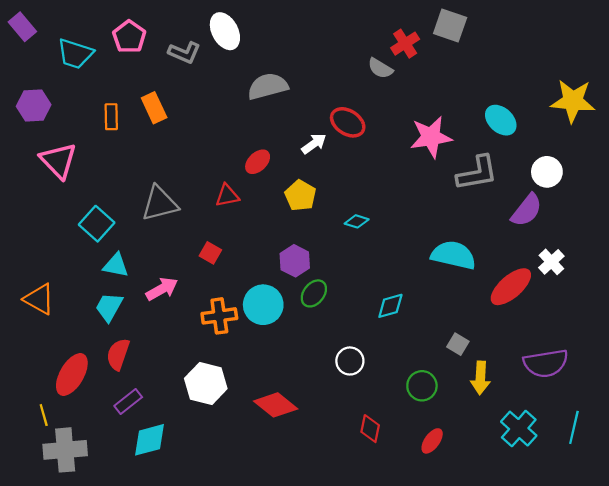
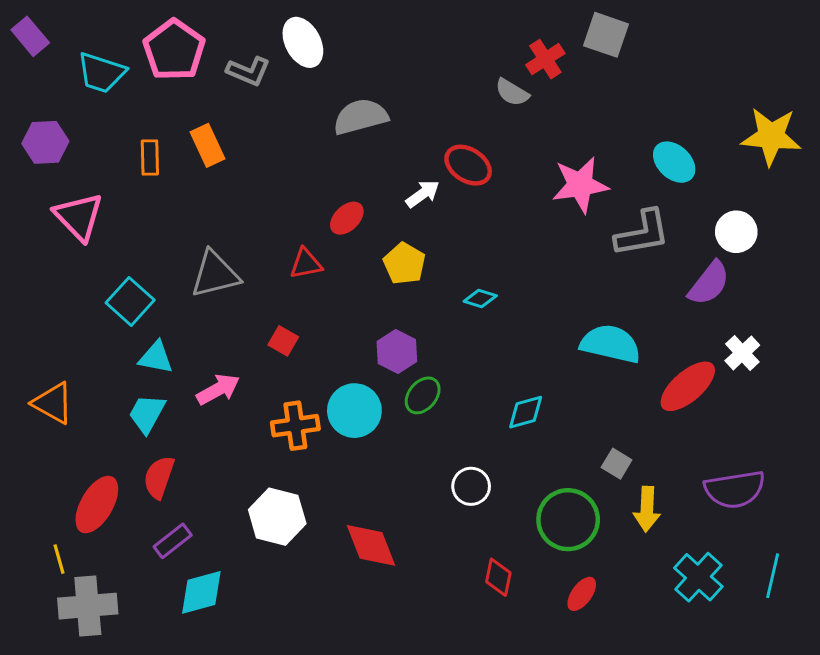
pink pentagon: (129, 37) -> (174, 50), size x1.4
green circle: (422, 386) -> (568, 520), size x1.5
red diamond: (276, 405) -> (371, 545), turned 30

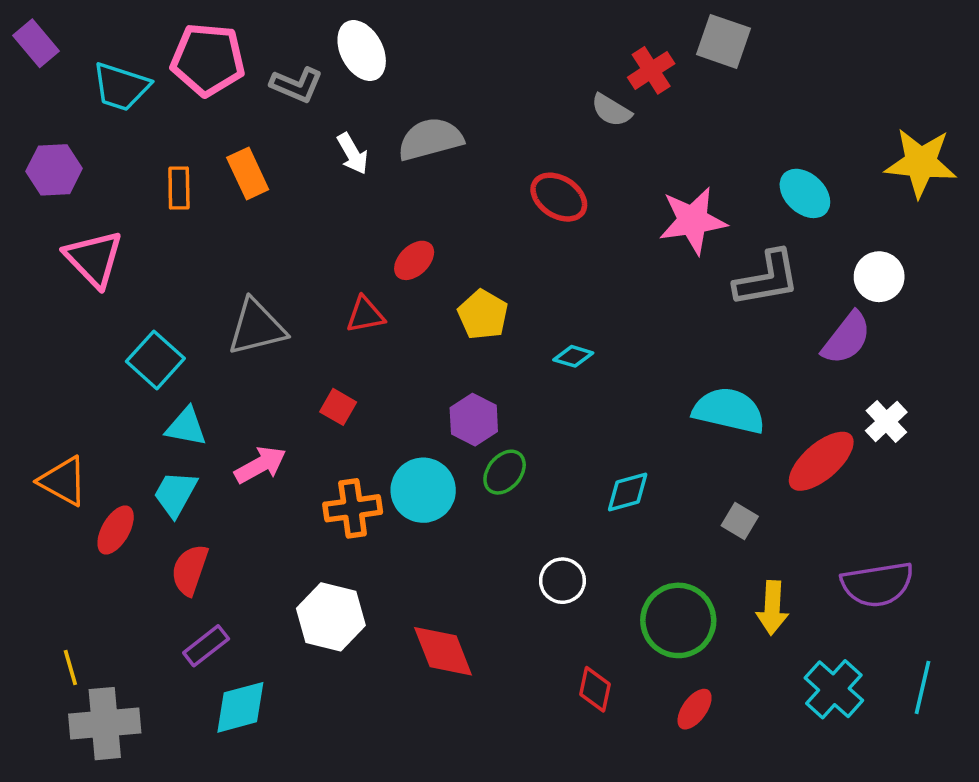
pink pentagon: (174, 50) -> (208, 60), turned -30
white arrow: (423, 194) -> (353, 154), moved, turned 96
gray square: (617, 464) -> (740, 521), moved
red ellipse: (97, 505) -> (116, 530), moved, size x0.7

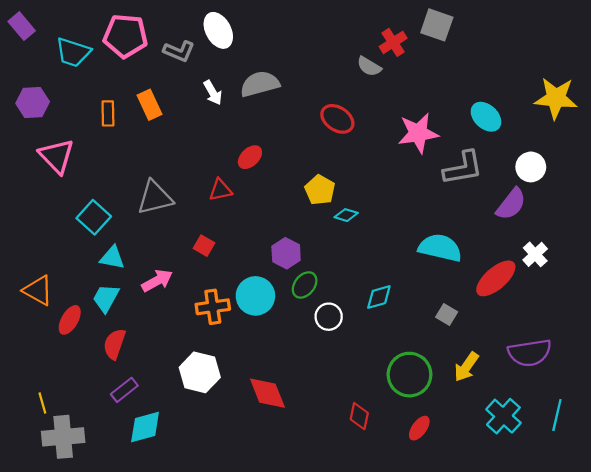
yellow pentagon: (483, 315) -> (320, 190), moved
white circle: (562, 581) -> (329, 317), moved
yellow arrow: (772, 608) -> (466, 367), turned 32

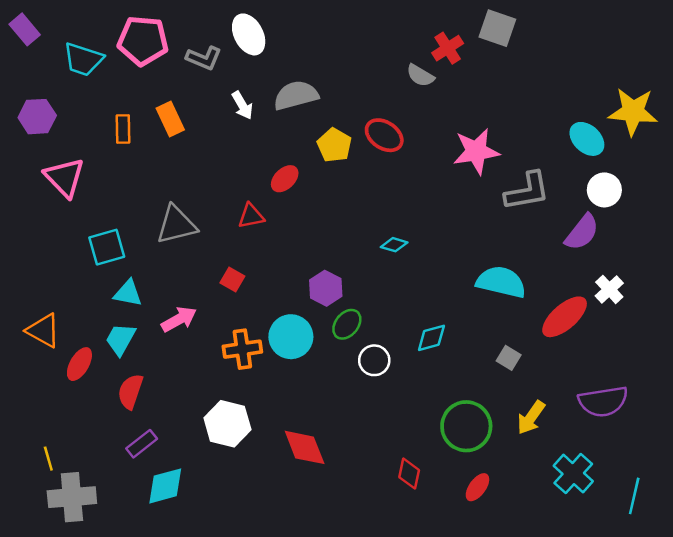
cyan ellipse: (486, 117) -> (587, 139), moved
yellow pentagon: (320, 190) -> (334, 145), moved
cyan square: (94, 217) -> (107, 247), turned 32
cyan line: (557, 415) -> (634, 496), moved

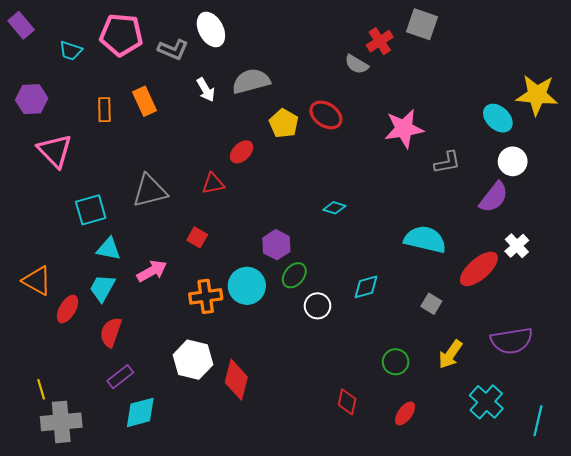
cyan trapezoid: (83, 59) -> (71, 51), size x0.7
gray L-shape: (527, 191) -> (447, 162), size x0.7
green circle: (466, 426) -> (396, 362), size x0.6
red diamond: (305, 447) -> (236, 380), moved, turned 36

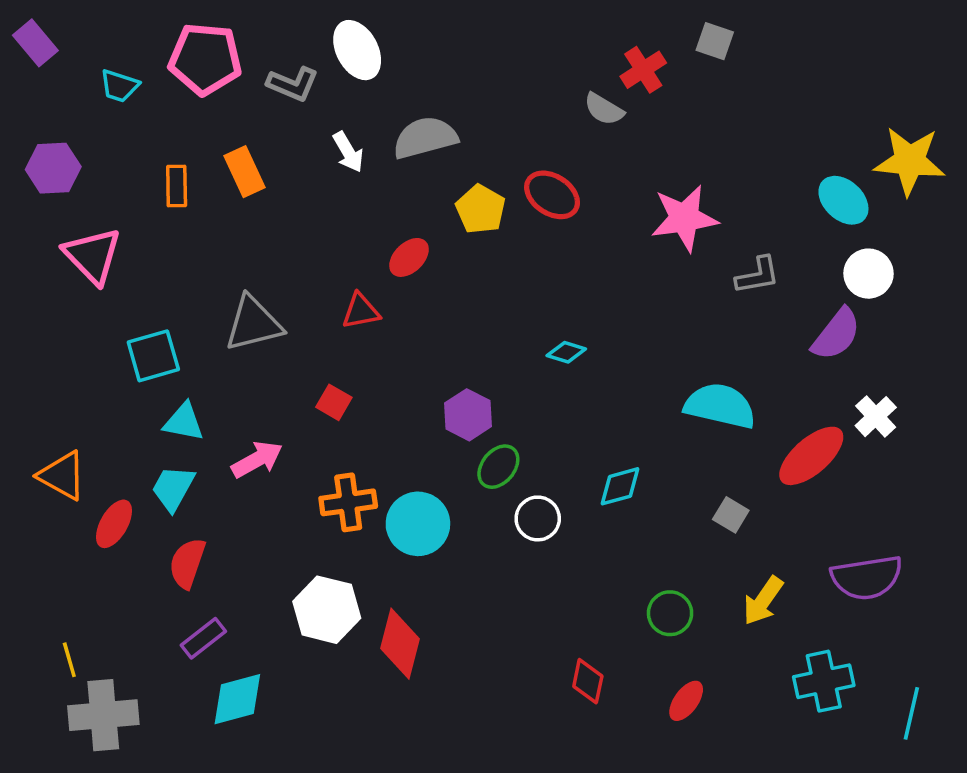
gray square: (422, 24) -> (715, 41), size x0.7
cyan circle: (247, 286) -> (418, 524), moved
cyan cross: (486, 402) -> (824, 681), turned 36

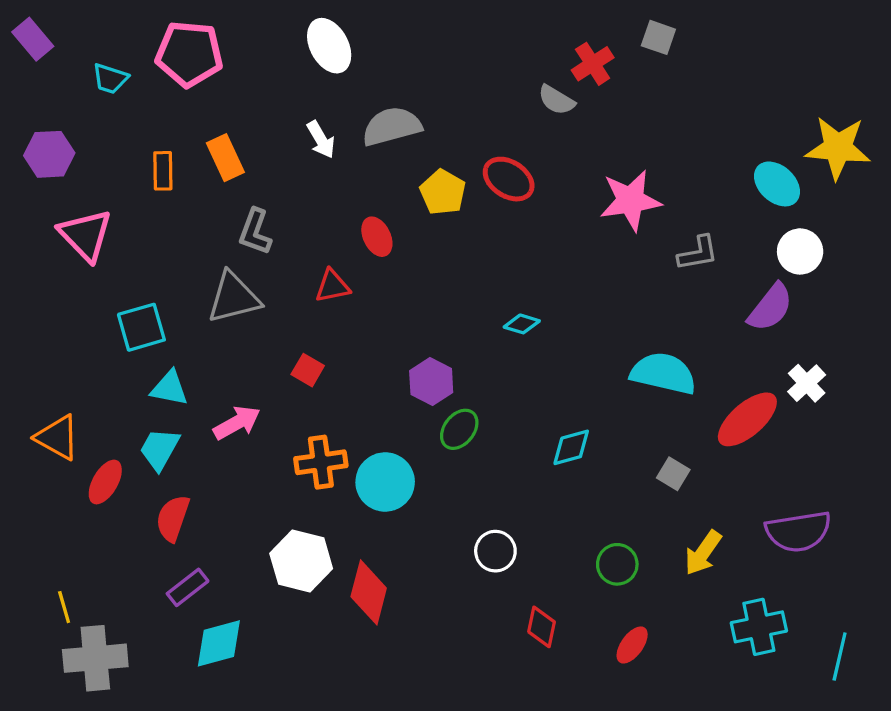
gray L-shape: (293, 84) -> (255, 232), moved, turned 87
red ellipse: (409, 257) -> (377, 237), turned -72
white circle: (538, 518) -> (495, 551), moved

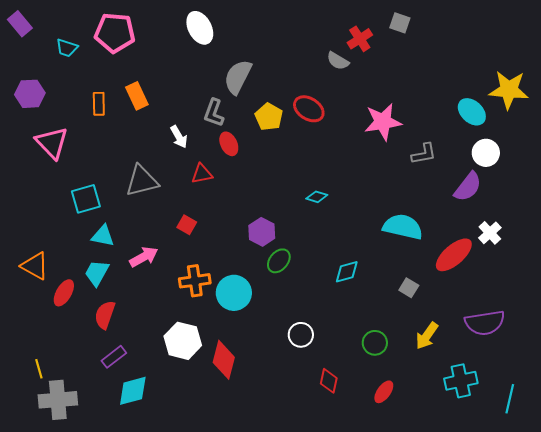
gray semicircle: (392, 126) -> (238, 77), turned -48
white arrow: (321, 140) -> (179, 137), moved
gray L-shape: (255, 232) -> (214, 113), moved

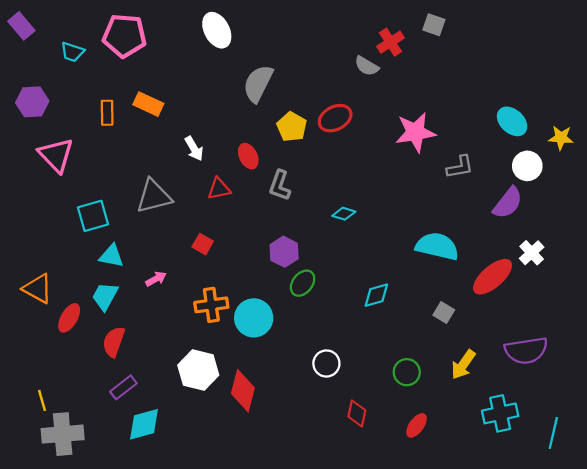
yellow star: (509, 90) -> (561, 138), moved, size x0.6
orange rectangle: (137, 96) -> (148, 104), turned -40
red ellipse: (309, 109) -> (335, 118), turned -60
gray L-shape: (214, 113) -> (280, 185), moved
pink arrow: (144, 257) -> (156, 279), size x0.7

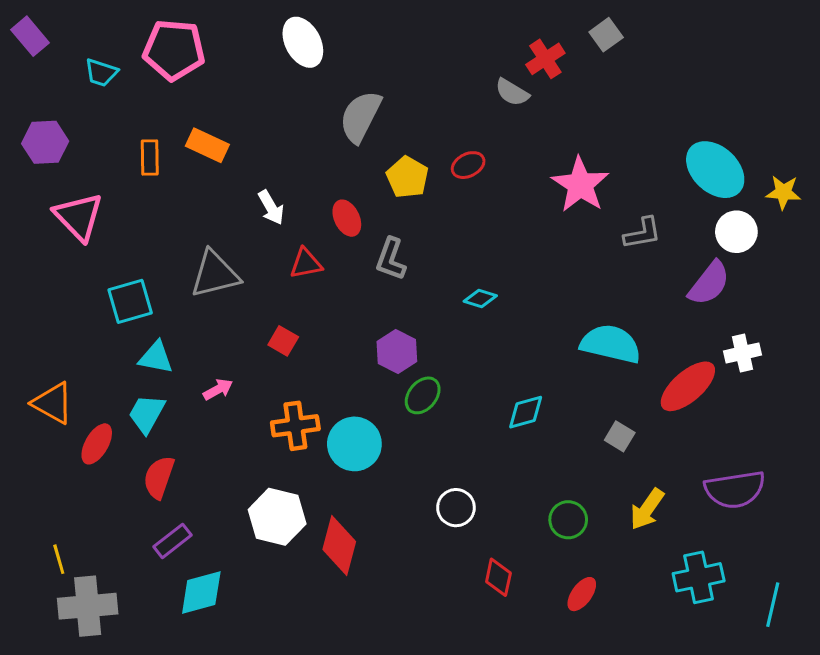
gray square: (434, 25) -> (606, 35), turned 35
red ellipse: (335, 118) -> (468, 165), size x0.7
cyan ellipse: (512, 121) -> (715, 170), size x1.4
pink star: (415, 132) -> (580, 185), turned -30
white cross: (532, 253) -> (742, 353), turned 30

